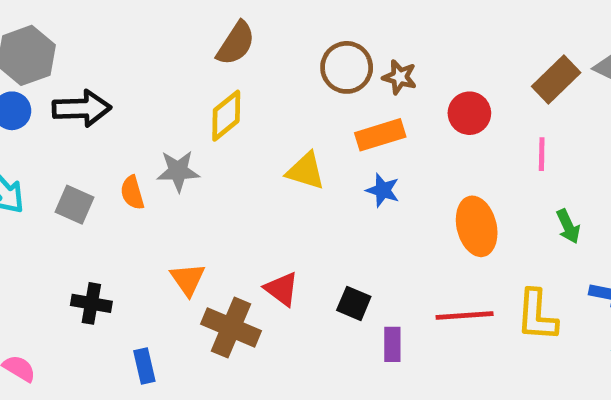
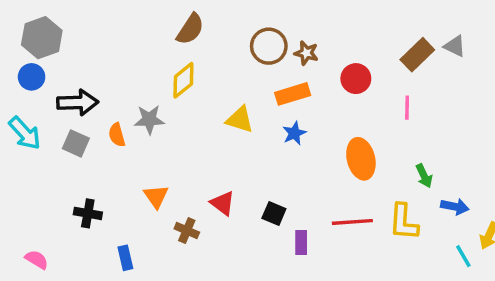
black arrow: (82, 108) -> (78, 102), moved
blue star: (383, 190) -> (294, 133), turned 30
green arrow: (568, 226) -> (424, 176), moved
brown cross: (231, 327) -> (187, 230), size x0.6

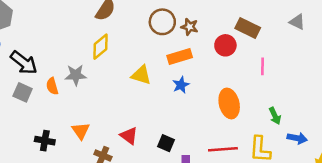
brown rectangle: (417, 55) -> (248, 28), moved, turned 70
black arrow: (78, 102) -> (24, 63), turned 40
black cross: (88, 213) -> (45, 141), moved

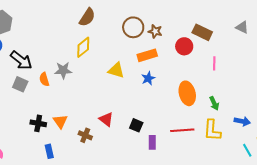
green arrow: (275, 116) -> (214, 103), moved
orange triangle: (81, 131) -> (60, 121), moved

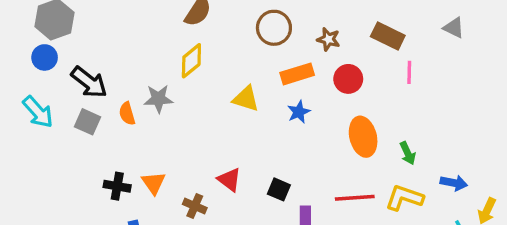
brown star: (155, 31) -> (328, 39), moved
red circle: (184, 46) -> (348, 79), moved
pink line: (214, 63) -> (409, 72), moved
yellow L-shape: (212, 130) -> (404, 198), turned 105

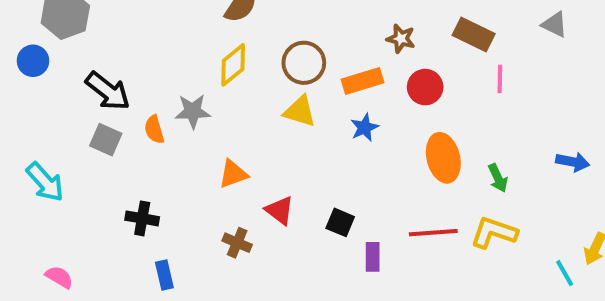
brown circle: (274, 28) -> (304, 63), moved
blue circle: (45, 57) -> (33, 61), moved
cyan arrow: (38, 112) -> (45, 182), moved
orange triangle: (153, 183) -> (233, 174), moved, turned 45
blue arrow: (454, 183) -> (573, 162), moved

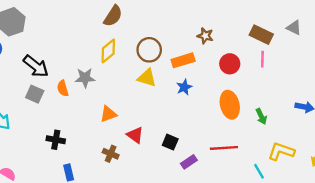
brown rectangle: (474, 34) -> (261, 35), moved
red circle: (425, 87) -> (230, 64), moved
yellow L-shape: (494, 233) -> (281, 151), moved
purple rectangle: (373, 257) -> (189, 162), turned 56
cyan line: (565, 273) -> (259, 171), moved

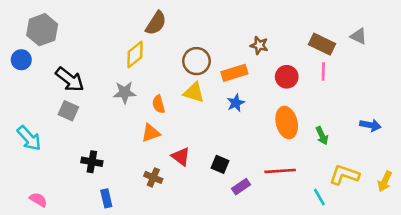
yellow diamond: (108, 51) -> (135, 55), moved
orange semicircle: (63, 88) -> (159, 104), moved

